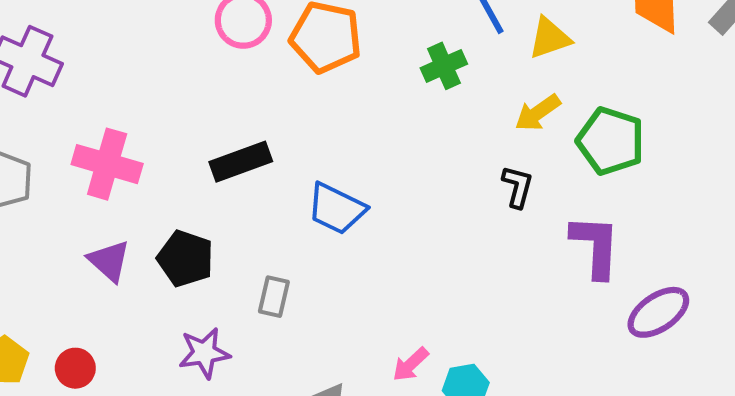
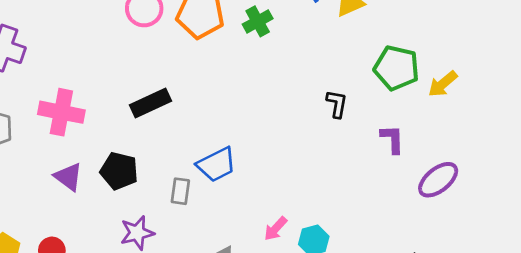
green cross: (444, 66) -> (258, 21), moved
yellow arrow: (538, 113) -> (443, 84), moved
blue trapezoid: (336, 209) -> (216, 165), moved, turned -48
purple L-shape: (595, 246) -> (392, 139), size x0.7

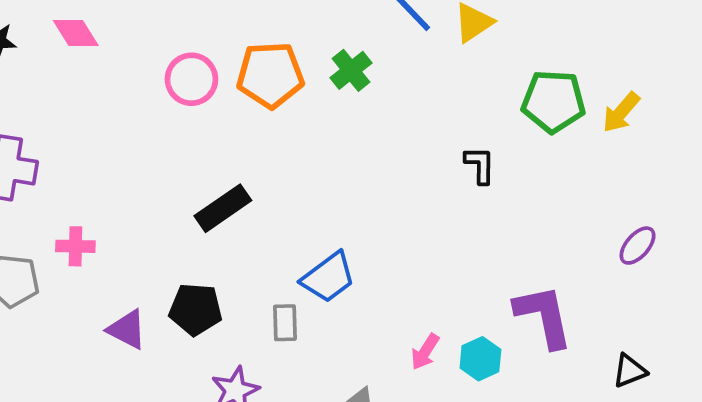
pink cross: (61, 112) -> (75, 246), moved, size x0.6
purple L-shape: (392, 139) -> (544, 316), moved, size x1.6
purple ellipse: (438, 180) -> (638, 246), size x0.7

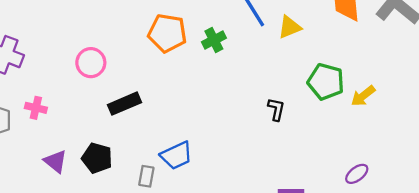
pink circle: (191, 79) -> (91, 63), moved

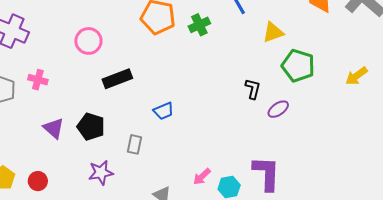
yellow triangle: (290, 27) -> (273, 32), moved
yellow arrow: (363, 96) -> (356, 76), moved
blue trapezoid: (177, 155) -> (164, 111), moved, size x0.7
purple ellipse: (357, 174) -> (278, 109), moved

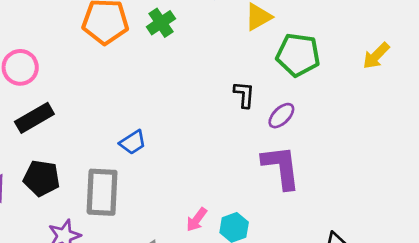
black rectangle: (117, 79) -> (34, 118), moved
gray rectangle: (134, 144) -> (102, 192), size x1.8
purple L-shape: (266, 173) -> (281, 167), moved

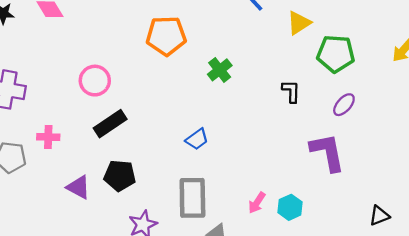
green cross: (161, 23) -> (220, 70), moved
purple ellipse: (281, 116) -> (344, 105), moved
gray rectangle: (102, 192) -> (192, 198), moved

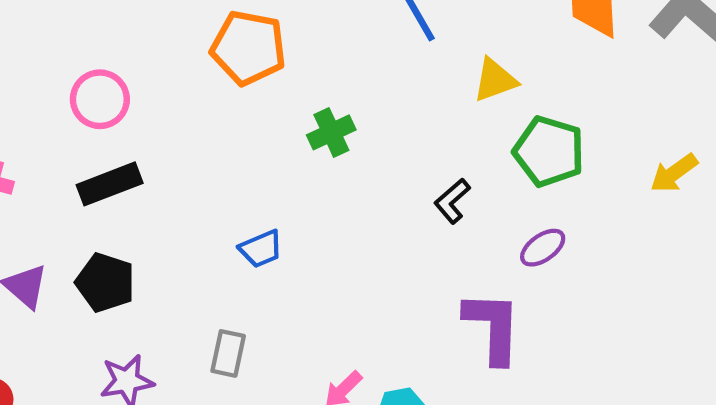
black L-shape: (291, 91) -> (452, 201), turned -145
gray rectangle: (192, 198) -> (228, 353), size x0.6

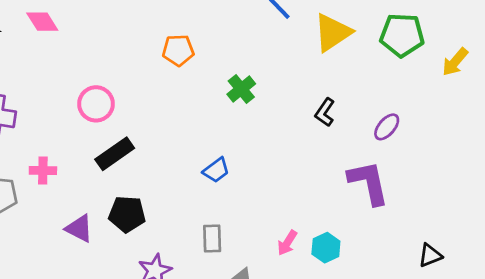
orange pentagon: (248, 48) -> (178, 50), size x0.7
yellow triangle: (495, 80) -> (333, 33), size x1.4
green pentagon: (549, 151) -> (402, 35), moved

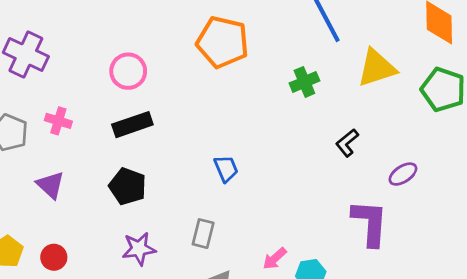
orange pentagon: (178, 50) -> (223, 42), size x1.6
green cross: (241, 89) -> (304, 82), moved
blue trapezoid: (216, 170) -> (226, 169), turned -92
purple triangle: (79, 228) -> (50, 185), moved

